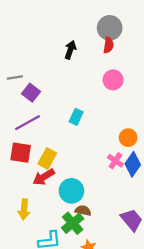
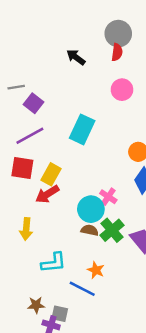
black arrow: (70, 50) -> (76, 57), turned -72
cyan rectangle: (76, 117) -> (82, 129), size x1.6
pink cross: (115, 161) -> (108, 197), moved
cyan circle: (71, 191) -> (91, 209), moved
green cross: (73, 223) -> (112, 230), moved

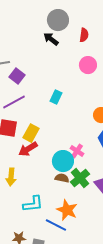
gray circle: (118, 34) -> (58, 20), moved
cyan rectangle: (82, 129) -> (56, 97), size x0.6
orange star: (96, 270) -> (67, 210), size x1.5

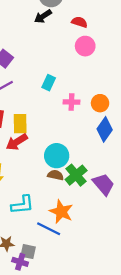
red semicircle: (84, 35) -> (79, 22), moved, turned -80
black arrow: (51, 39) -> (43, 16), turned -70
yellow rectangle: (31, 133) -> (20, 124), turned -30
pink cross: (77, 151) -> (71, 102), moved, turned -32

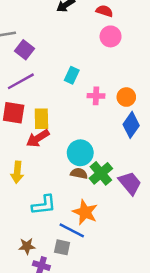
gray square: (28, 252) -> (62, 247), moved

